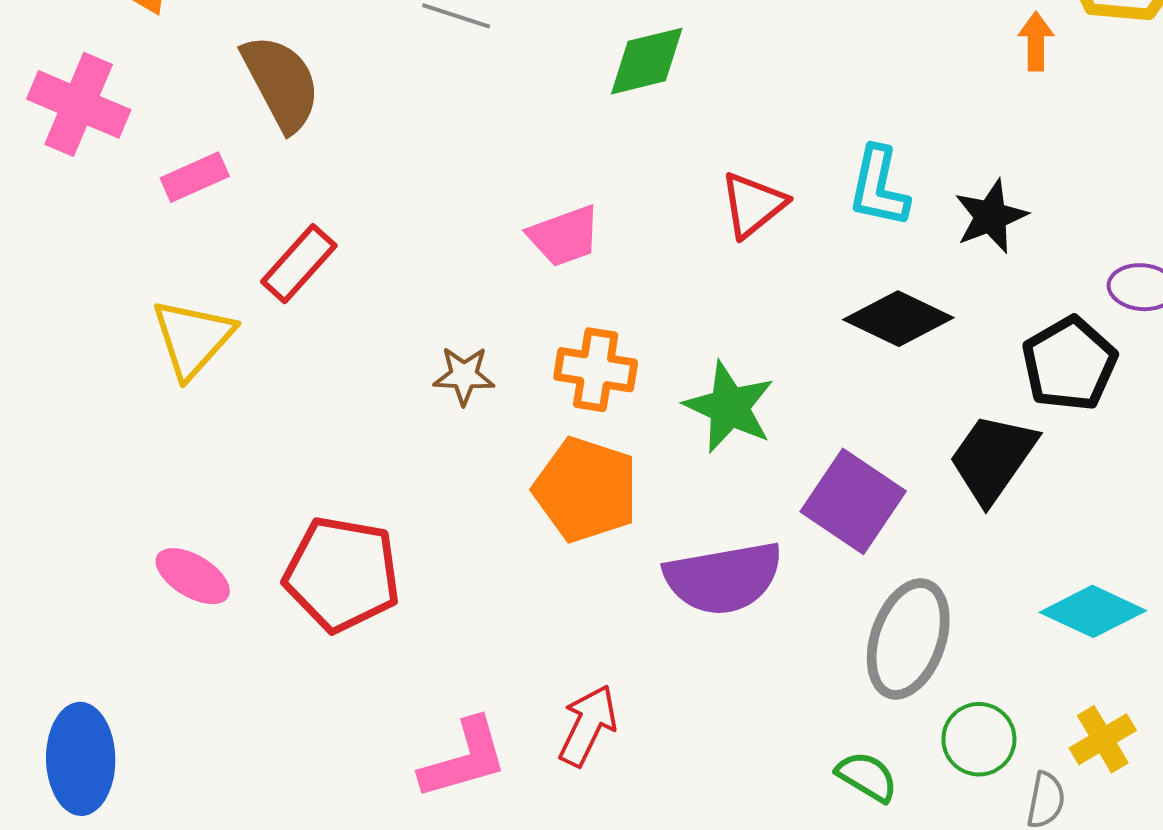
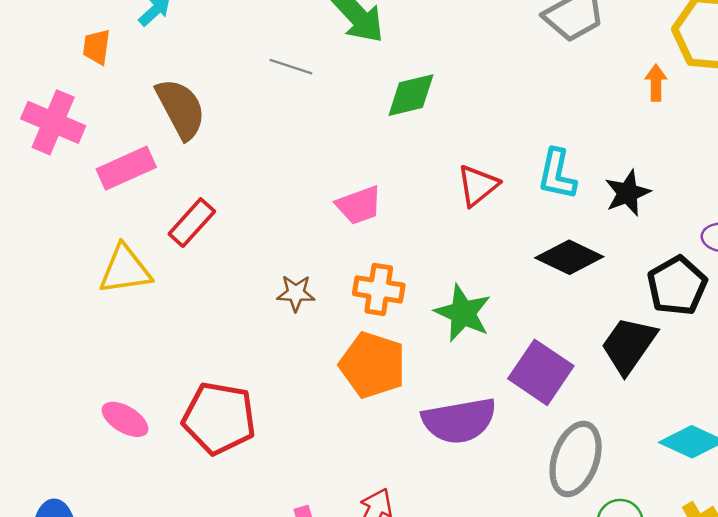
pink rectangle: (195, 177) -> (126, 168), size x1.4
yellow triangle: (193, 338) -> (125, 270), turned 40

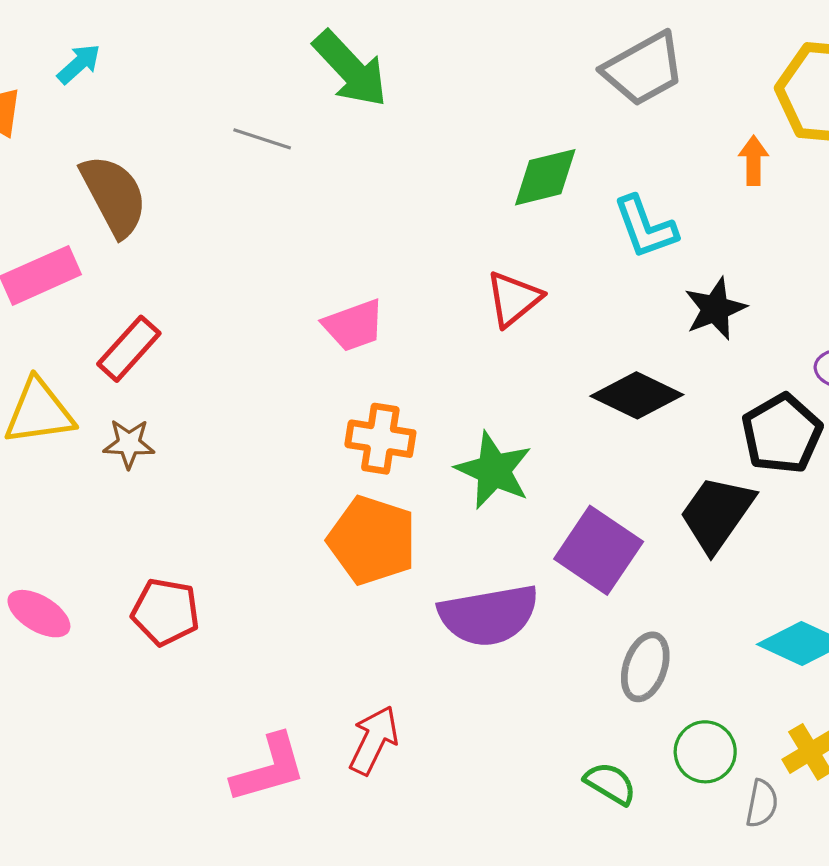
green diamond: (411, 95) -> (545, 177), moved
cyan L-shape: (557, 174) -> (645, 227), moved, turned -32
brown star: (296, 293) -> (129, 444), moved
red pentagon: (219, 418) -> (166, 612), size x0.7
gray ellipse: (576, 459) -> (645, 667), size x0.7

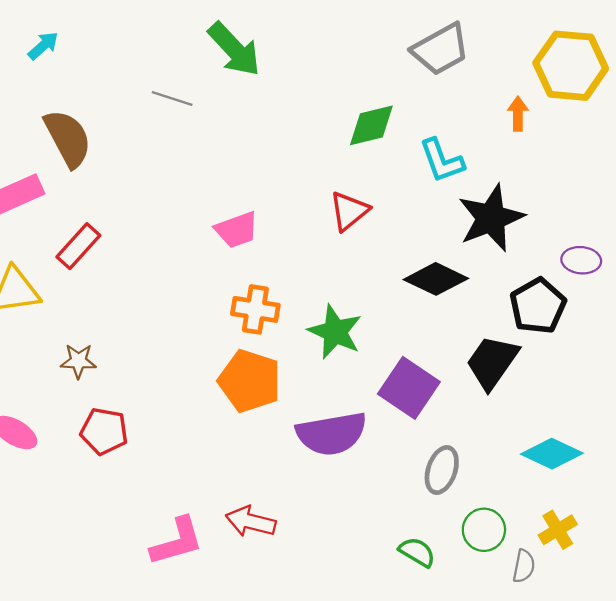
black star: (715, 309) -> (491, 218), size x1.5
brown star: (129, 444) -> (78, 361), moved
red arrow: (374, 740) -> (251, 522), turned -102

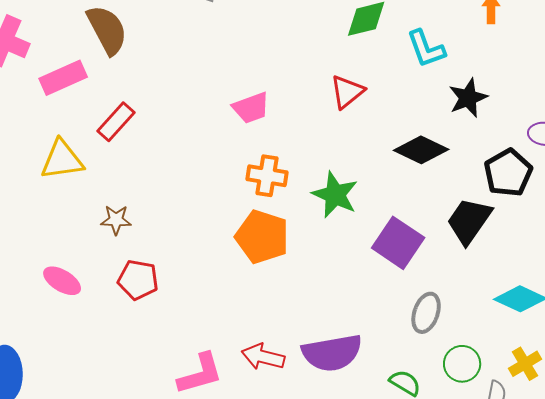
black star: (491, 218) -> (468, 98), size x0.7
purple semicircle: (332, 434) -> (332, 353), moved

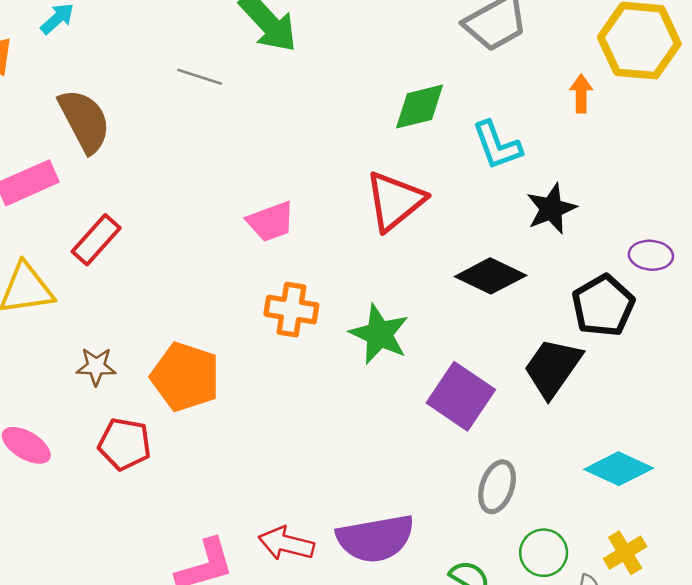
red triangle: (347, 92) -> (395, 201), size x1.4
orange pentagon: (262, 237) -> (185, 377), moved

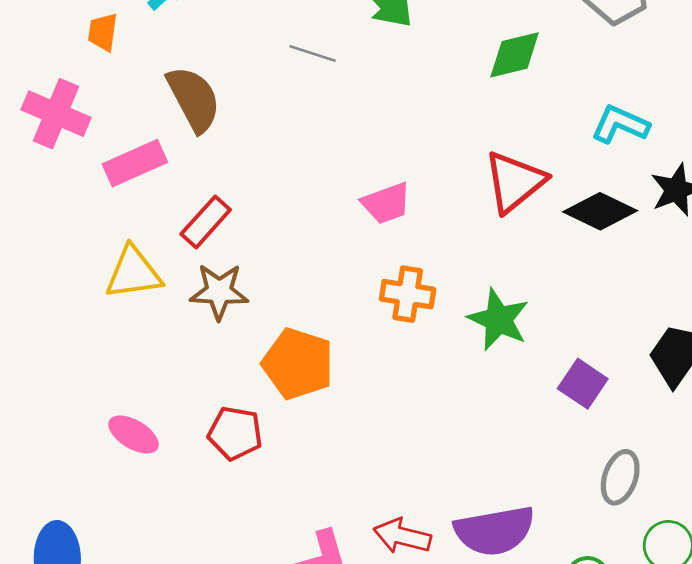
green diamond: (419, 107) -> (515, 55), moved
cyan L-shape: (497, 145) -> (620, 124), turned 134
black diamond: (491, 276) -> (600, 211), moved
brown star: (96, 366) -> (219, 291), moved, size x1.4
purple square: (461, 396) -> (583, 384), size x0.7

